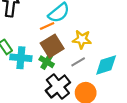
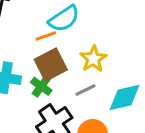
yellow star: (82, 39) -> (93, 59), turned 30

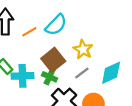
orange line: (46, 36) -> (29, 32), moved

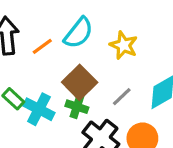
yellow star: (83, 49) -> (124, 45), moved
cyan cross: (22, 76) -> (39, 109), turned 35

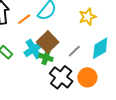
yellow star: (124, 45) -> (87, 17), moved, turned 30
cyan cross: (39, 109) -> (34, 49), moved, turned 30

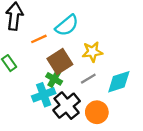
yellow star: (87, 17) -> (92, 52), moved
orange line: (24, 19) -> (39, 39), moved
cyan cross: (34, 49) -> (44, 95), moved

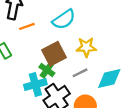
orange line: (39, 39) -> (27, 26), moved

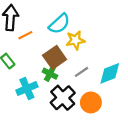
yellow star: (86, 47) -> (75, 40), moved
cyan cross: (35, 84) -> (27, 89), moved

